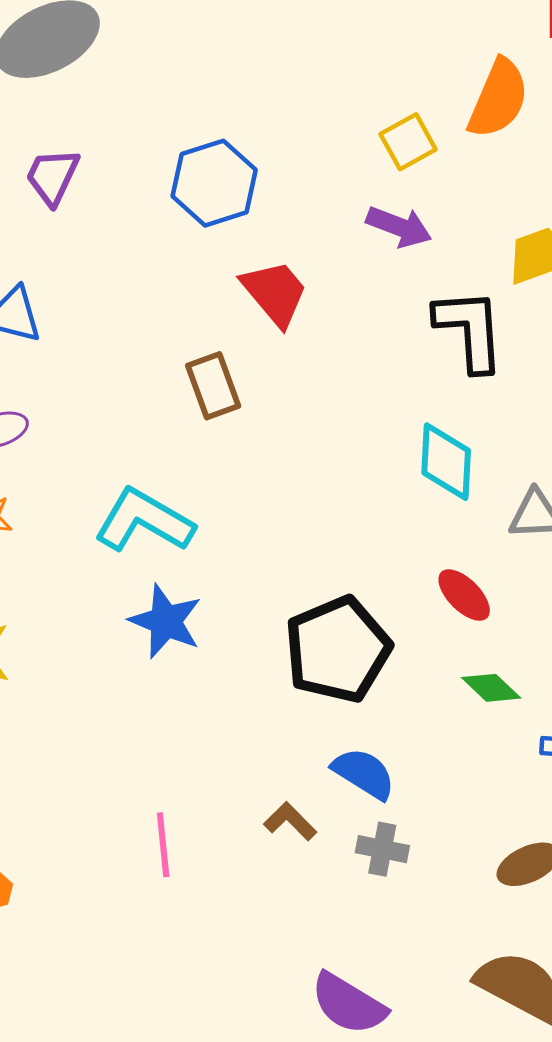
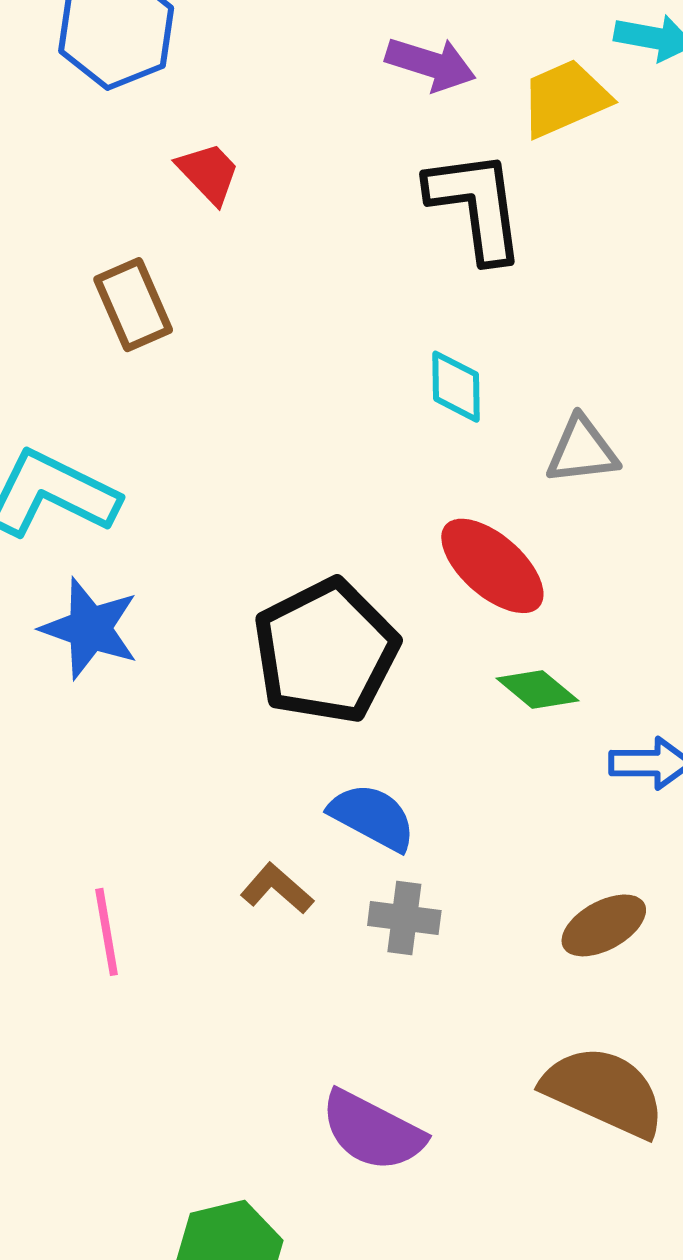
purple arrow: (399, 227) -> (431, 64), moved
red trapezoid: (275, 293) -> (208, 173), size x0.7
cyan diamond: (446, 462) -> (456, 387), size x0.7
red ellipse: (464, 595) -> (492, 566), size x1.4

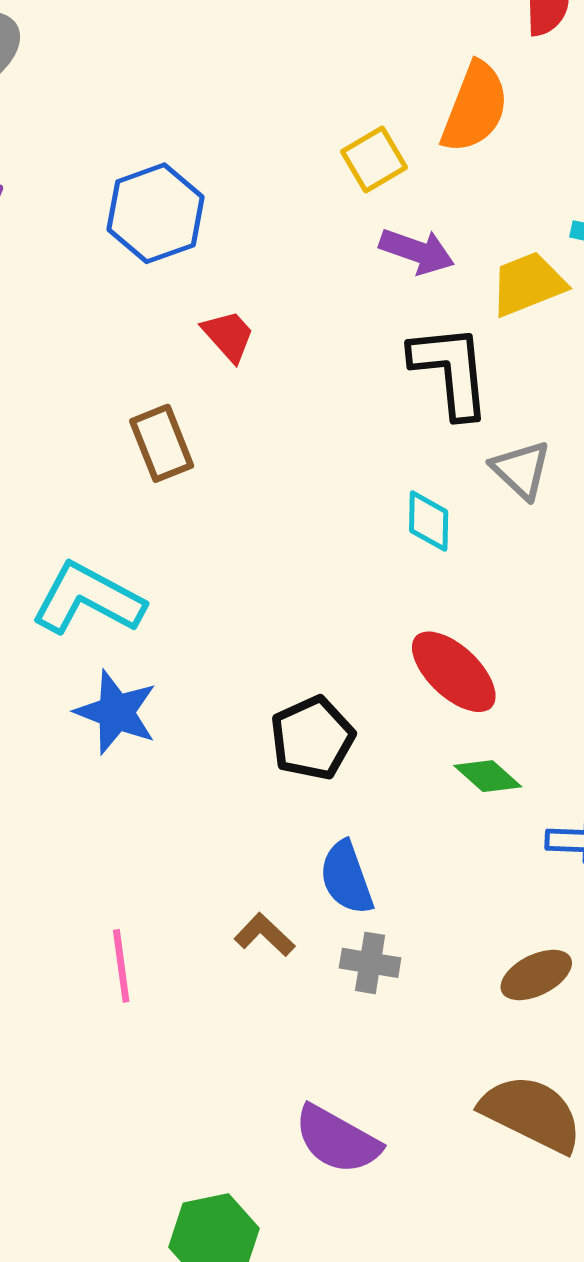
gray triangle: (582, 450) -> (521, 470), moved, turned 48
black pentagon: (326, 651) -> (312, 738), size x0.7
blue semicircle: (372, 817) -> (346, 878), turned -140

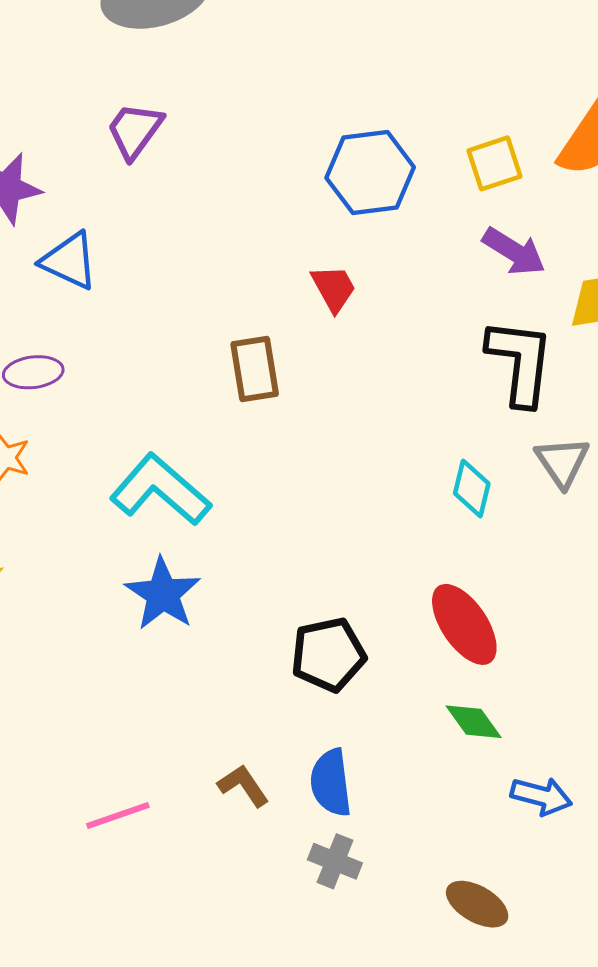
blue hexagon: (156, 213) -> (370, 172), moved
brown L-shape: (265, 935) -> (243, 786), moved
pink line: (121, 966) -> (118, 816), turned 66
brown ellipse: (536, 975) -> (477, 904), turned 44

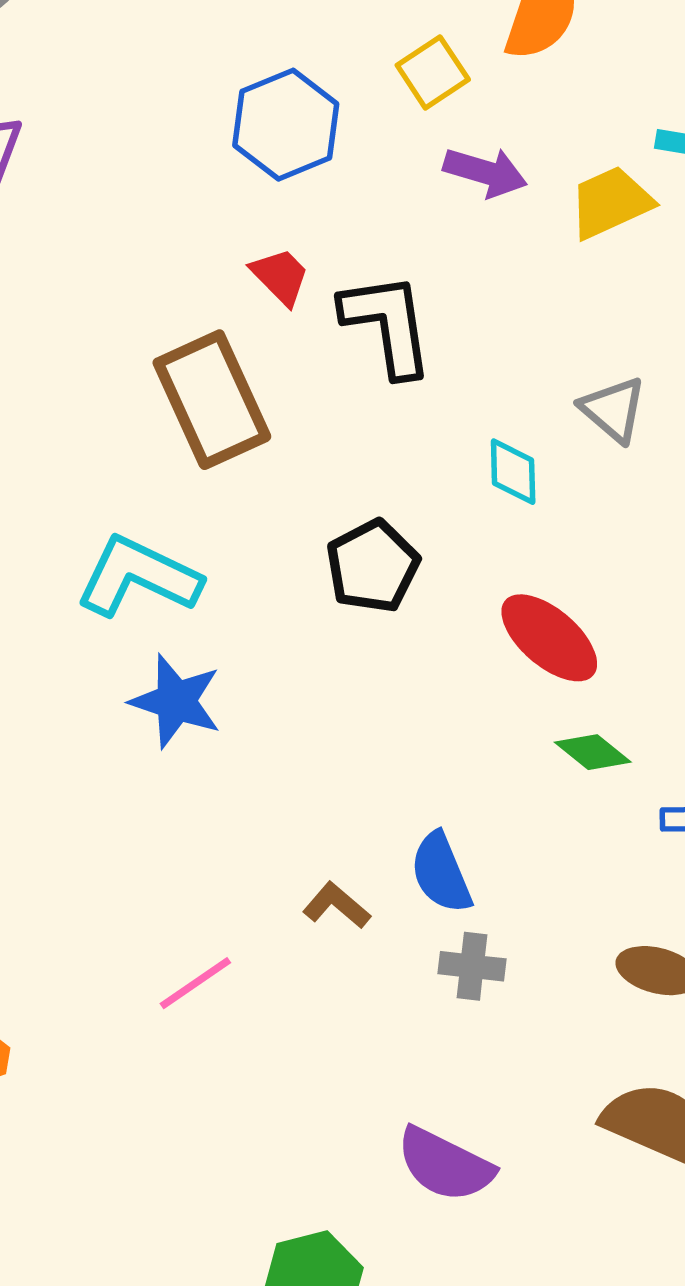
black L-shape: (520, 362) -> (387, 324), moved
brown rectangle: (255, 369) -> (212, 400), size x1.6
black pentagon: (328, 655) -> (373, 566), moved

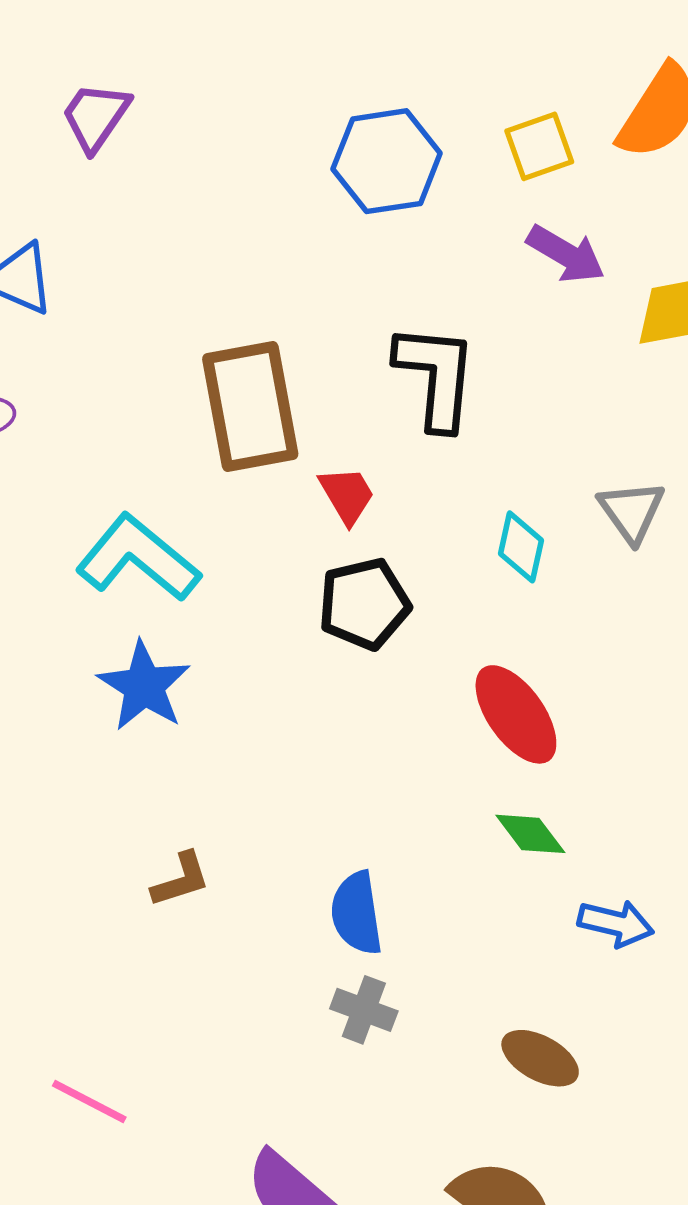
red trapezoid: (280, 276) -> (347, 495), moved
brown L-shape: (337, 905) -> (181, 880), moved, turned 108
pink line: (195, 983) -> (89, 1102), moved, turned 48

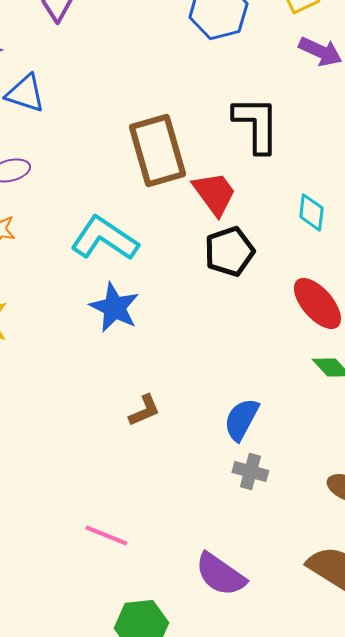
red trapezoid: (347, 495) -> (214, 193), size x1.4
blue semicircle: (357, 913) -> (241, 419), turned 42

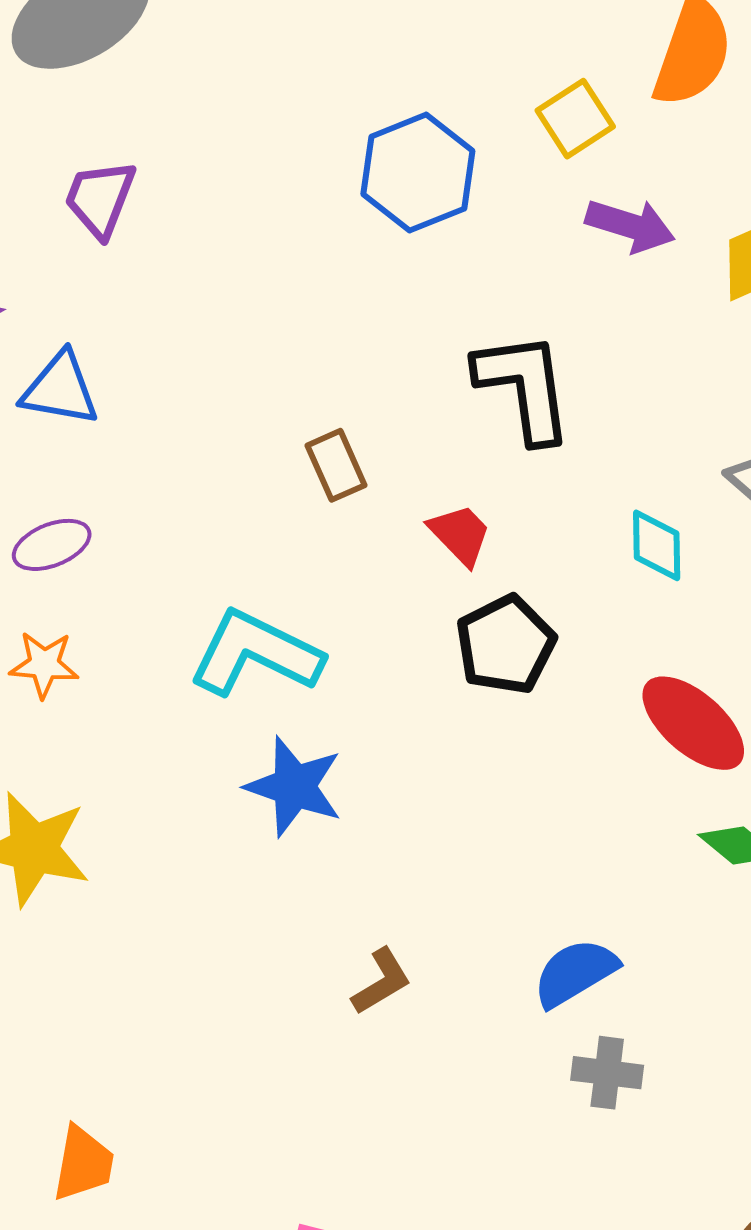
brown rectangle: (157, 150) -> (336, 465), size x0.5
red trapezoid: (214, 193) -> (460, 534), size x0.7
blue semicircle: (241, 419) -> (575, 973), turned 39

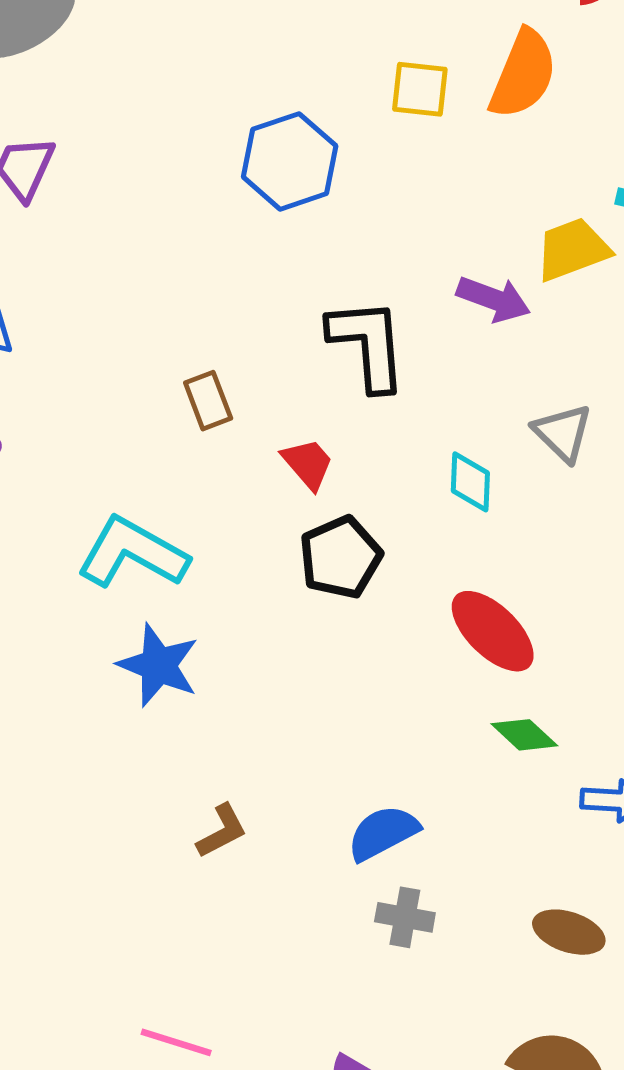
yellow square: (575, 119) -> (420, 89), moved, turned 36
purple arrow: (630, 226) -> (494, 299), moved

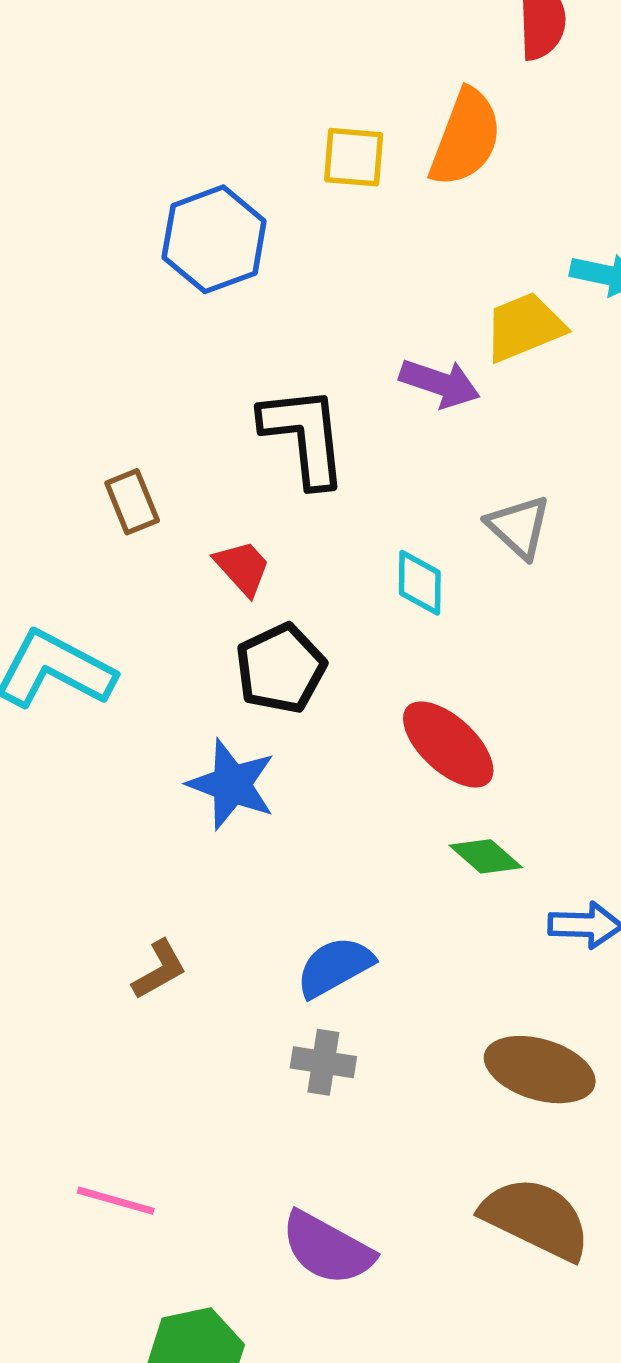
blue star: (158, 665) -> (232, 784), moved
gray cross: (405, 917) -> (323, 1062), moved
brown ellipse: (569, 932) -> (540, 1070), size x1.4

